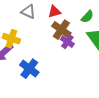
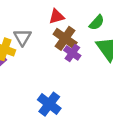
gray triangle: (28, 12) -> (22, 37), moved, turned 35
blue cross: (29, 69) -> (49, 104), moved

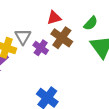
purple cross: (72, 53) -> (41, 48), moved

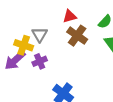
purple cross: (41, 48) -> (40, 61), moved, turned 32

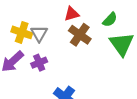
yellow cross: (24, 45) -> (22, 32), moved

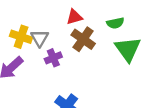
green semicircle: (110, 20) -> (115, 23), turned 35
purple cross: (39, 63) -> (53, 58), moved

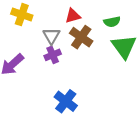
yellow cross: (21, 37) -> (22, 15), moved
gray triangle: (40, 38) -> (51, 36), moved

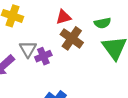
gray triangle: (51, 36) -> (28, 49), moved

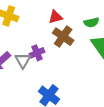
gray triangle: (28, 49) -> (23, 60), moved

